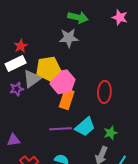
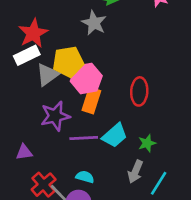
gray star: (69, 38) -> (94, 23), turned 30
red star: (21, 46) -> (33, 33), size x1.6
purple star: (17, 89) -> (55, 116), moved, size x1.6

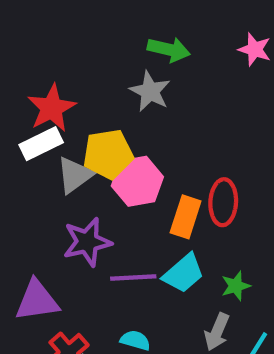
orange rectangle: (91, 101) -> (186, 217), moved
purple triangle: (24, 152) -> (37, 301), size x1.6

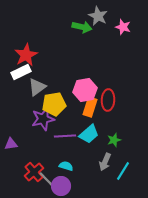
gray star: (150, 91) -> (98, 16), moved
yellow pentagon: (108, 154) -> (54, 104), moved
pink hexagon: (137, 181) -> (85, 90), moved
purple triangle: (37, 301) -> (11, 144), moved, size x0.6

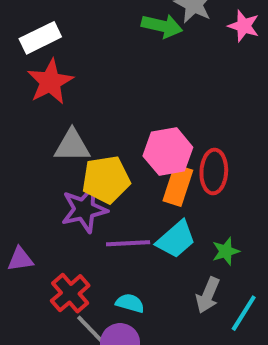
white rectangle: (21, 72) -> (40, 38), moved
gray triangle: (37, 87) -> (72, 146), turned 36
red cross: (34, 172) -> (70, 293), moved

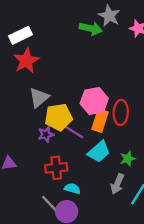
gray triangle: (72, 146) -> (39, 98), turned -40
purple star: (84, 209) -> (46, 134), size x0.6
purple line: (128, 243) -> (72, 131), moved, turned 35
red cross: (70, 293) -> (56, 168), moved, turned 35

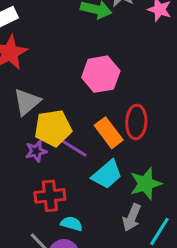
pink hexagon: (94, 101) -> (101, 74), moved
orange rectangle: (100, 121) -> (109, 133), turned -55
green star: (128, 159) -> (146, 184), size x1.5

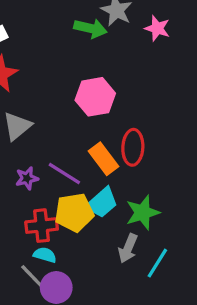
yellow pentagon: (53, 128) -> (74, 213), moved
cyan semicircle: (72, 224) -> (45, 255), moved

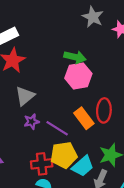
green arrow: (90, 28) -> (75, 57), moved
purple star: (27, 178) -> (32, 122), moved
cyan trapezoid: (102, 203) -> (83, 166), moved

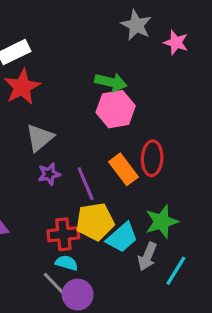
purple line: (57, 128) -> (86, 184), turned 35

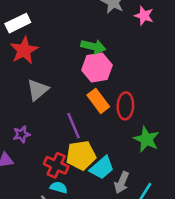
orange rectangle: (124, 169) -> (98, 101), moved
purple star: (49, 174) -> (22, 134), moved
green star: (162, 222) -> (146, 139), moved, turned -30
red cross: (63, 234) -> (56, 165), turned 30

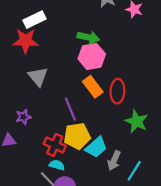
white rectangle: (18, 23) -> (35, 20), moved
red star: (24, 50) -> (26, 41), turned 30
gray triangle: (38, 90) -> (38, 77), turned -30

